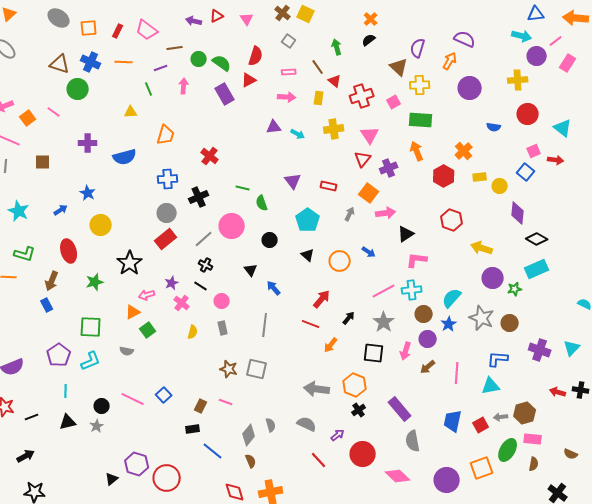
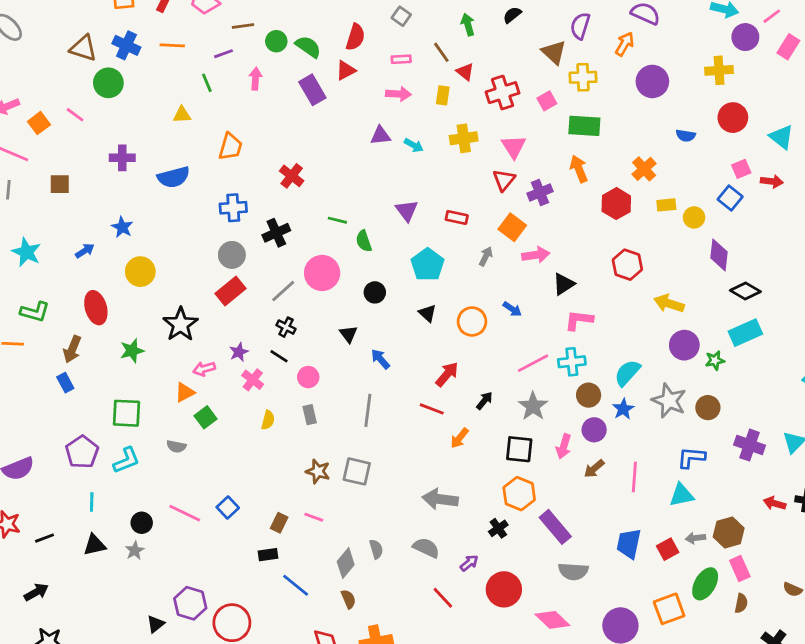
orange hexagon: (355, 385) -> (519, 494), moved
pink rectangle: (533, 439) -> (740, 569), turned 60
gray semicircle: (413, 441) -> (573, 571), turned -75

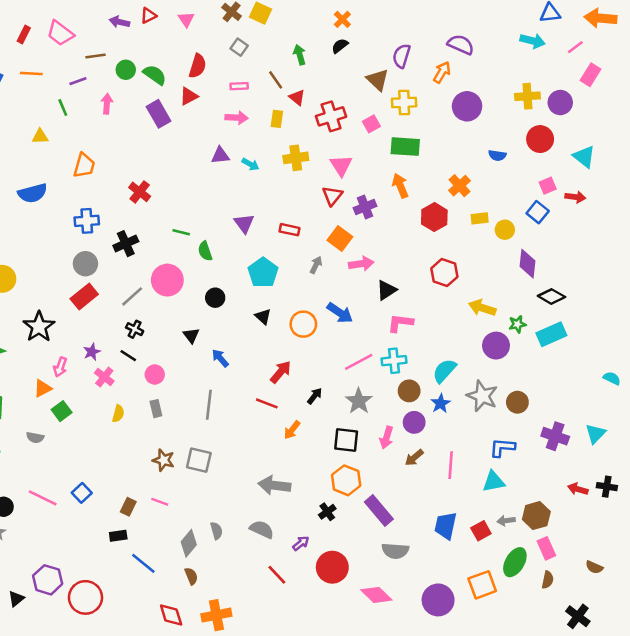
purple circle: (745, 37) -> (560, 103), moved
blue arrow: (512, 309) -> (340, 313), size x1.5
green star: (715, 360) -> (517, 324), moved
pink arrow: (204, 369) -> (60, 367), turned -54

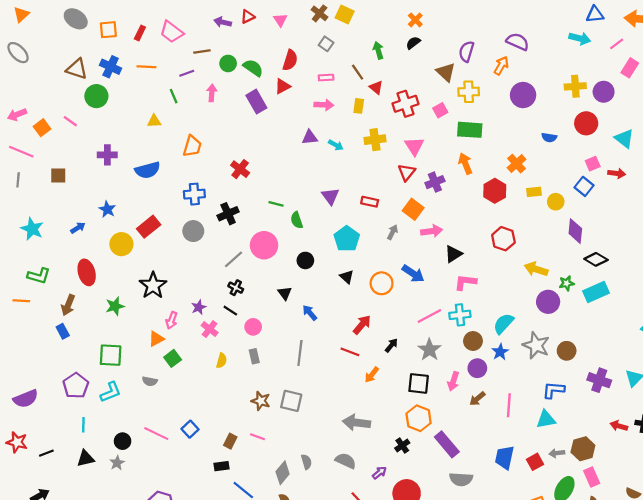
red rectangle: (84, 296) -> (149, 227), moved

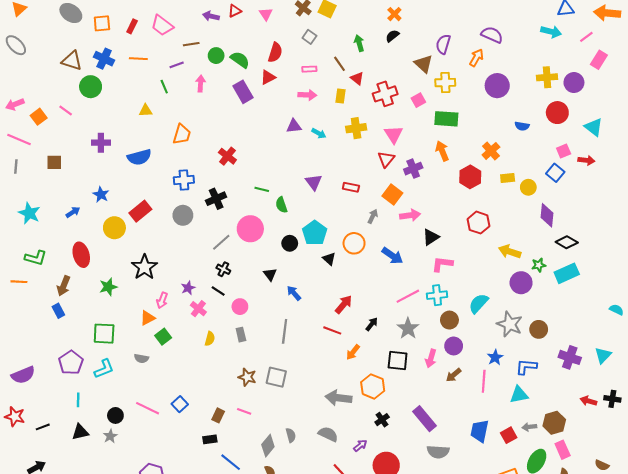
cyan pentagon: (347, 239) -> (315, 233), moved
orange circle: (382, 283) -> (354, 243), moved
blue star: (500, 352) -> (495, 357), moved
orange hexagon: (419, 418) -> (373, 386), moved

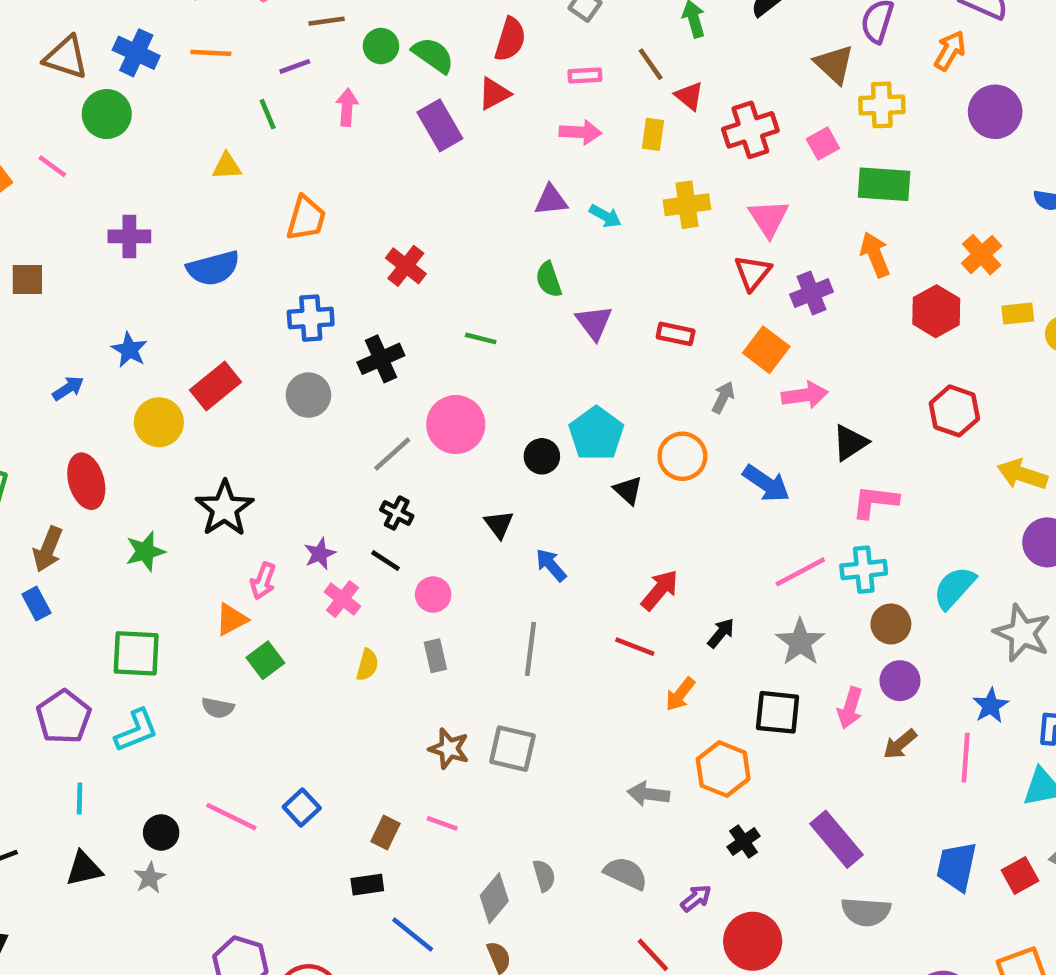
green semicircle: (281, 205) -> (549, 279), moved
gray arrow: (338, 398) -> (648, 794), size x0.7

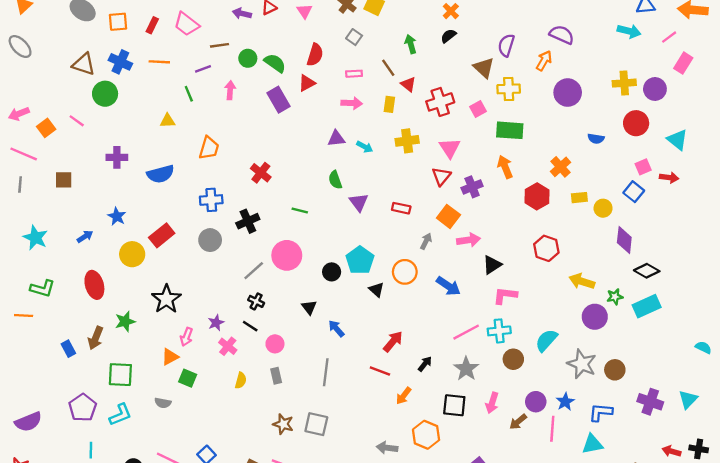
brown arrow: (48, 549) -> (96, 338), moved
green square: (265, 660) -> (188, 378), turned -30
purple circle: (900, 681) -> (536, 402), moved

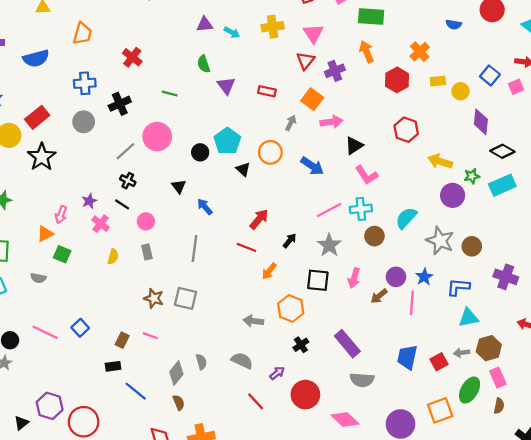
pink square: (643, 167) -> (516, 87), moved
pink L-shape: (505, 295) -> (367, 175), turned -130
black star: (166, 299) -> (42, 157), moved
cyan triangle: (592, 444) -> (468, 318), moved

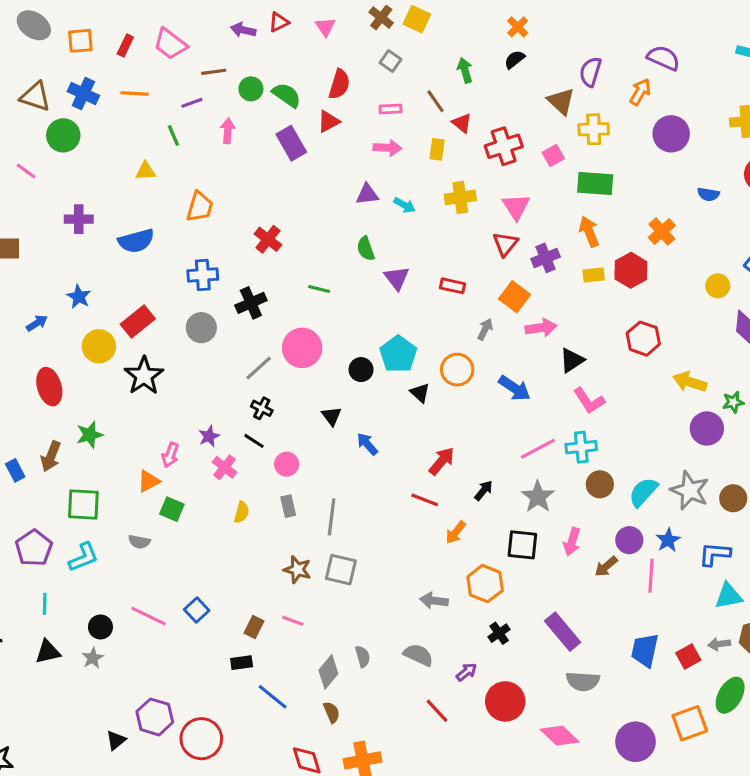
yellow rectangle: (438, 81) -> (594, 275), moved
cyan semicircle: (406, 218) -> (643, 492), moved
gray line: (195, 249) -> (332, 517), moved

